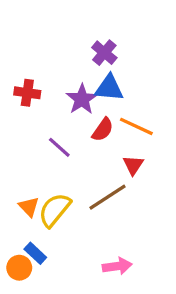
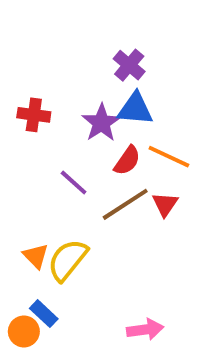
brown line: (108, 197) -> (125, 204), moved

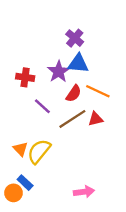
red cross: (34, 115) -> (25, 77), moved
red triangle: (165, 204) -> (96, 119), turned 42

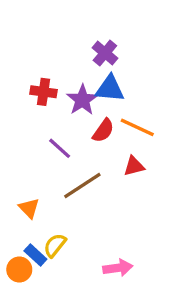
red cross: (25, 77) -> (44, 92), moved
brown line: (72, 119) -> (82, 185), moved
yellow semicircle: (39, 151) -> (55, 245), moved, size x0.7

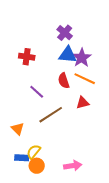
purple star: (82, 100) -> (82, 58), moved
red semicircle: (103, 131) -> (64, 81), turned 126
blue rectangle: (35, 255) -> (22, 158), turned -40
orange circle: (19, 270) -> (37, 166), moved

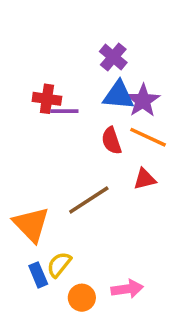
purple line: (37, 92) -> (64, 111), moved, turned -42
orange triangle: (18, 129) -> (31, 224), size x1.6
blue rectangle: (22, 158) -> (38, 275), turned 64
orange circle: (37, 166) -> (82, 298), moved

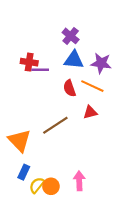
purple star: (143, 101) -> (101, 63), moved, turned -30
yellow semicircle: (59, 265) -> (37, 185), moved
blue rectangle: (38, 275) -> (24, 172), turned 48
pink arrow: (127, 289) -> (79, 181), turned -84

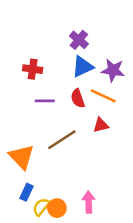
blue triangle: (74, 60) -> (83, 67), turned -30
purple line: (40, 70) -> (45, 101), moved

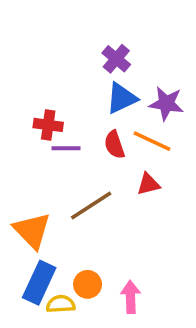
red cross: (33, 69) -> (48, 125), moved
blue rectangle: (26, 192) -> (39, 283), size x1.6
yellow semicircle: (41, 207) -> (61, 304), turned 48
orange circle: (57, 208) -> (88, 284), moved

